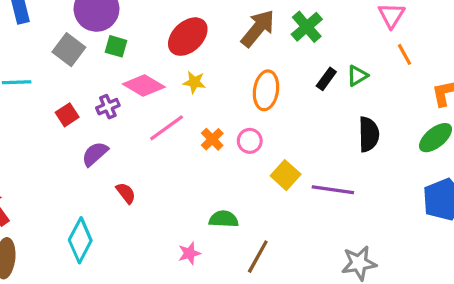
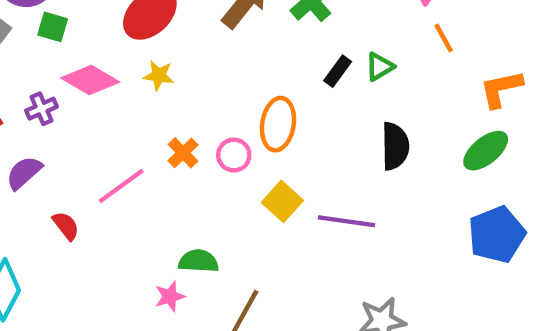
orange ellipse: (266, 90) -> (278, 124), moved
pink line: (167, 128) -> (121, 186), moved
pink star: (189, 253) -> (170, 296), moved

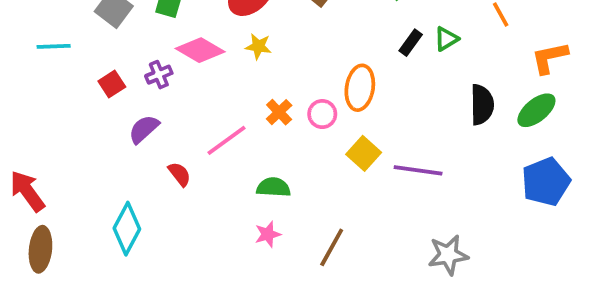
black semicircle: (395, 146) -> (482, 105), moved
green semicircle: (198, 261) -> (273, 187), moved

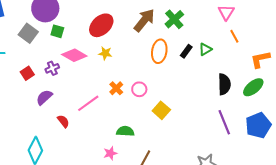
orange ellipse: (360, 88) -> (159, 51), moved
purple line: (418, 170) -> (224, 122), moved, turned 60
green semicircle: (273, 187) -> (125, 131), moved

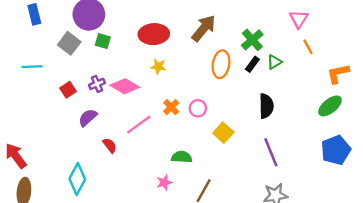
green cross: (174, 19) -> (252, 40), moved
red ellipse: (101, 25) -> (154, 34), turned 40
pink diamond: (74, 55) -> (125, 86), moved
black semicircle: (224, 84) -> (266, 106), moved
purple line: (224, 122) -> (271, 152), moved

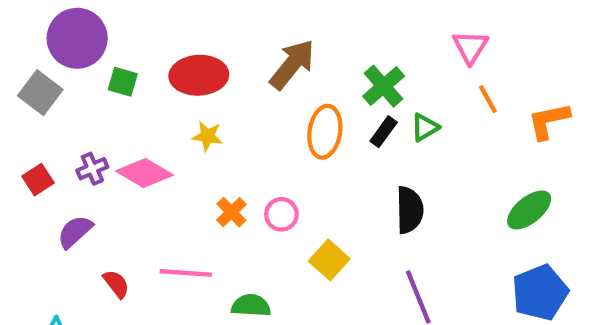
green square: (103, 41) -> (123, 82), moved
orange L-shape: (338, 74) -> (549, 121), moved
pink line: (139, 125) -> (186, 273), moved, turned 40

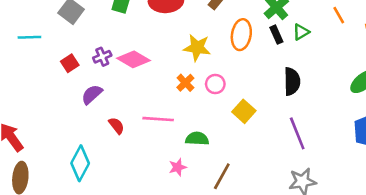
black rectangle: (384, 132) -> (276, 35), turned -60
yellow star: (207, 136) -> (197, 48), moved, size x1.5

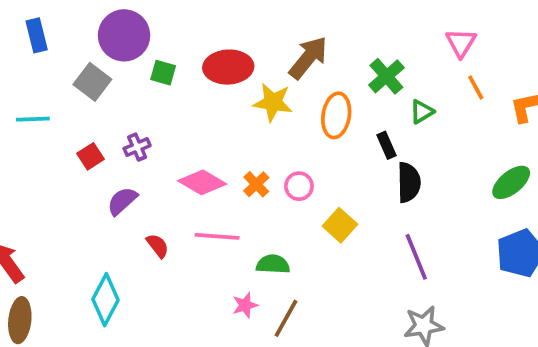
black rectangle: (276, 35) -> (386, 145), moved
yellow star: (197, 48) -> (273, 102), moved
pink diamond: (133, 59) -> (202, 182), moved
brown line: (222, 176) -> (286, 318), moved

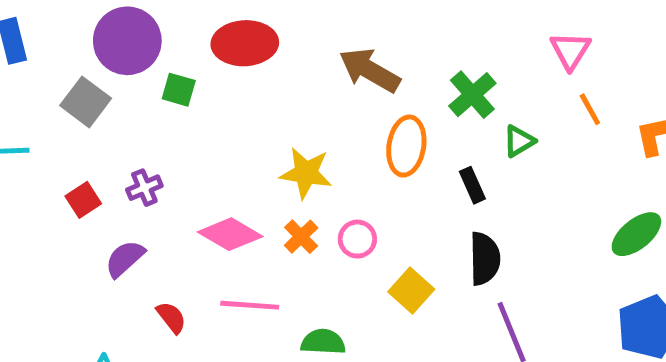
brown arrow: (308, 58) -> (370, 70), turned -99
red ellipse: (228, 67) -> (245, 43), moved
yellow star: (273, 102) -> (306, 173), moved
black semicircle: (409, 182) -> (485, 259), moved

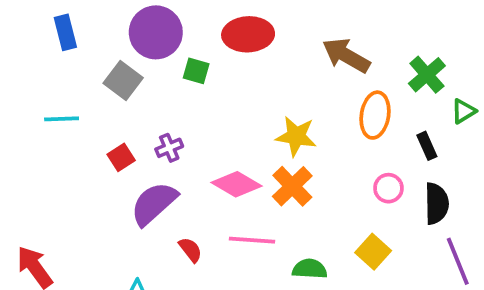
orange cross: (301, 237) -> (292, 186), size x1.5
pink circle: (357, 239) -> (388, 188), moved
purple semicircle: (125, 259) -> (154, 204), size x1.5
yellow square: (411, 290) -> (373, 252), moved

